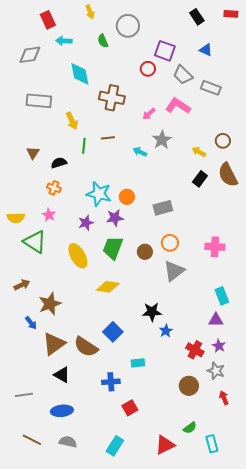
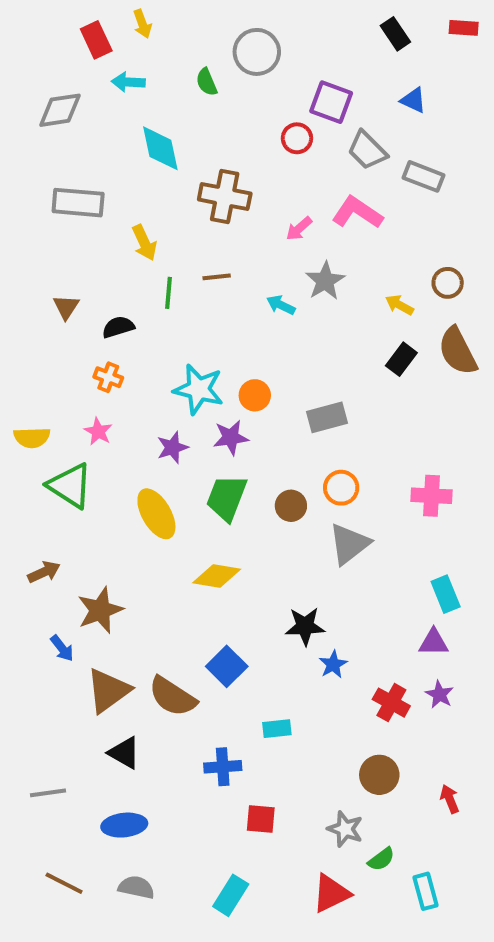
yellow arrow: (90, 12) -> (142, 24), moved
gray star: (216, 371) -> (345, 829), moved
red square: (130, 408) -> (261, 819), turned 35

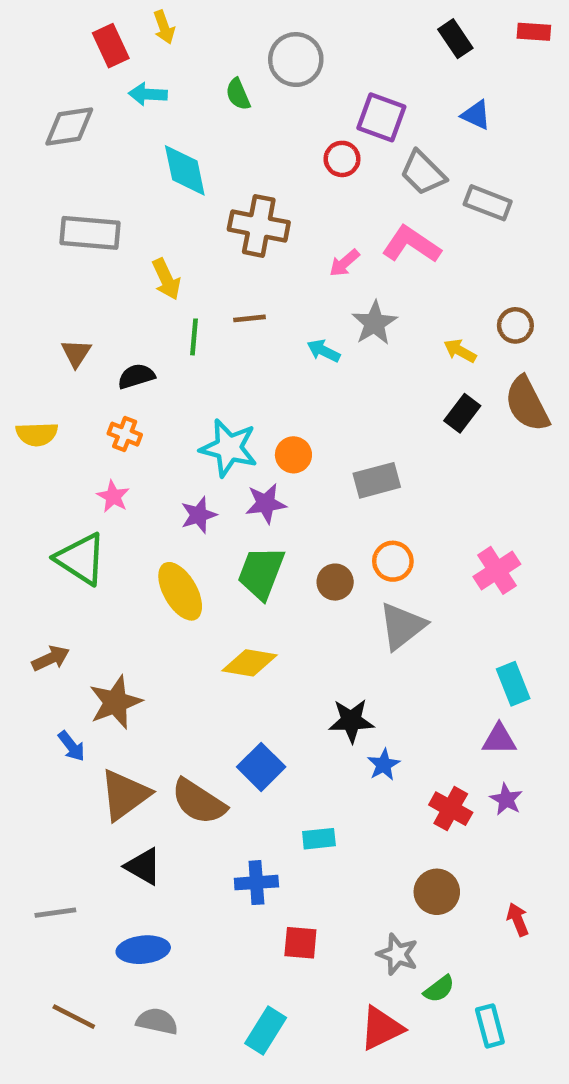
yellow semicircle: (32, 437) -> (37, 434), moved
pink cross: (432, 496) -> (497, 570), turned -36

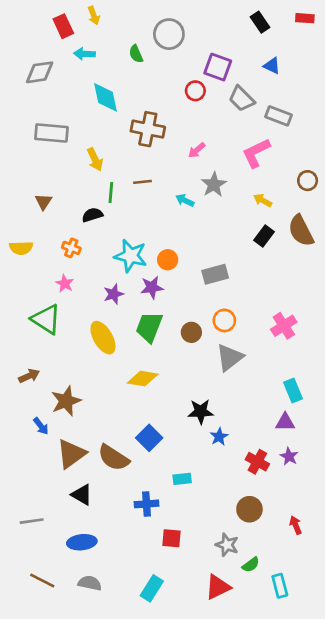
pink L-shape: (411, 244) -> (256, 153), moved, turned -60
brown circle: (515, 325) -> (308, 181), moved
black semicircle: (136, 376) -> (92, 215), moved

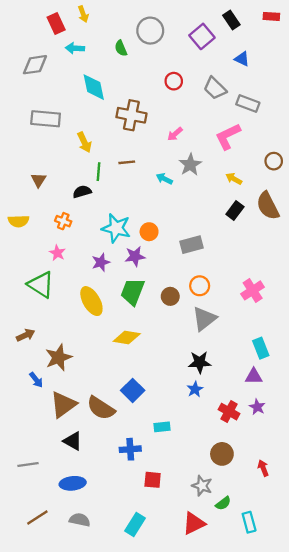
purple square: (218, 67) -> (202, 36), moved, turned 30
black star: (201, 412) -> (200, 362), moved
brown line: (42, 580) -> (37, 517), turned -60

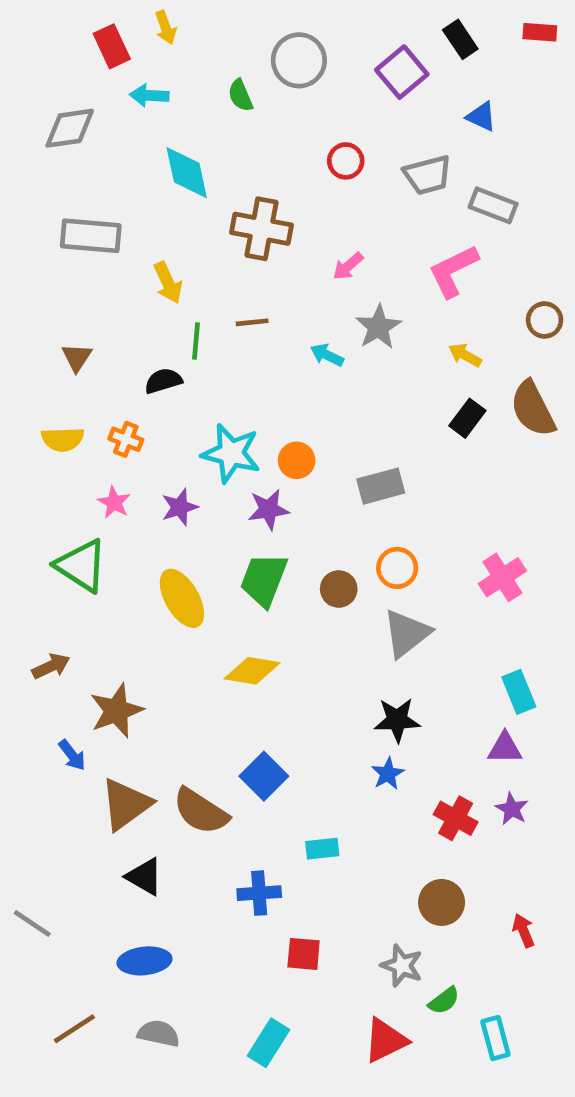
gray trapezoid: (215, 88) -> (428, 175), turned -60
yellow semicircle: (19, 221) -> (63, 439), moved
purple star: (101, 262) -> (180, 507), moved
gray line: (28, 465) -> (32, 923), moved, turned 42

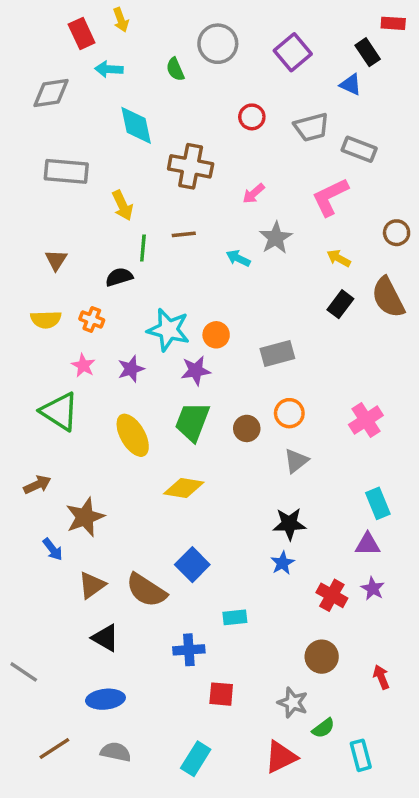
black rectangle: (460, 39) -> (368, 52), moved
gray triangle: (407, 633) -> (296, 461), size x0.7
brown triangle: (126, 804) -> (92, 585), size x0.7

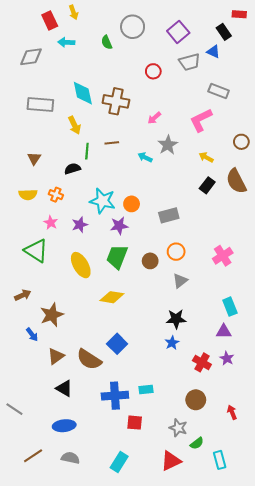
cyan diamond: (136, 125) -> (83, 93), moved
gray trapezoid: (311, 127) -> (190, 62), moved
cyan rectangle: (235, 617) -> (146, 389), moved
blue cross: (189, 650) -> (115, 396), size x1.4

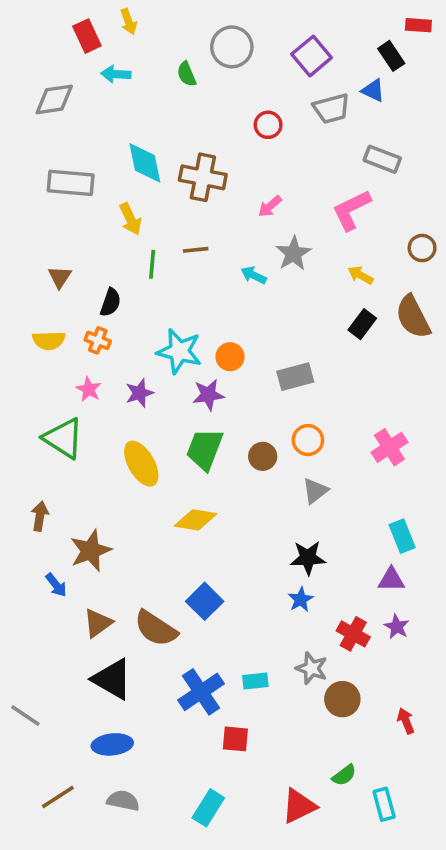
black semicircle: (72, 169) -> (110, 302), moved, turned 126
brown arrow: (23, 295) -> (40, 516), turned -56
black triangle: (64, 388) -> (112, 679), size x1.4
blue cross: (115, 396) -> (201, 692), turned -30
gray star: (178, 428) -> (312, 668), moved

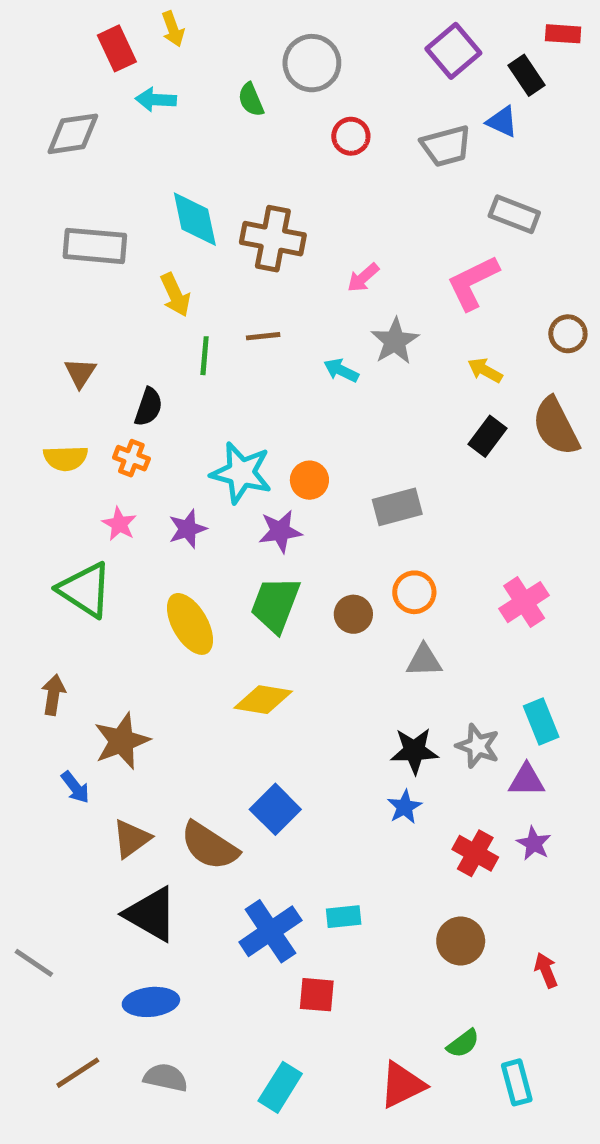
purple square: (312, 56) -> (453, 51), moved
red circle: (268, 125) -> (351, 136), moved
gray triangle: (315, 491) -> (424, 661), turned 36
gray star: (312, 668) -> (478, 746), moved

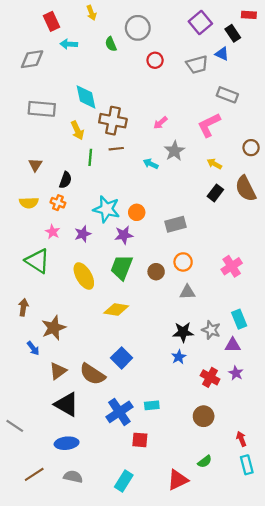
yellow arrow: (173, 29) -> (91, 13), moved
brown cross: (273, 239) -> (113, 121), moved
red arrow: (546, 970) -> (241, 439), moved
cyan rectangle: (517, 1082) -> (247, 465), moved

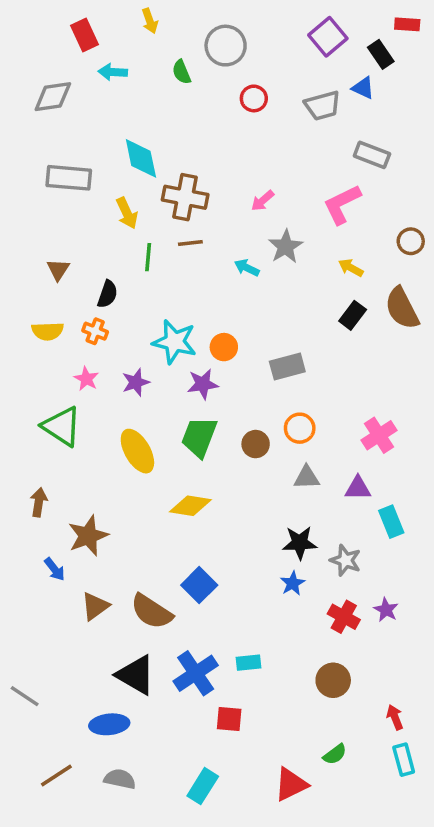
gray star: (211, 330) -> (345, 560), moved
purple triangle: (233, 345) -> (358, 488), moved
black triangle: (67, 404) -> (136, 675), moved

